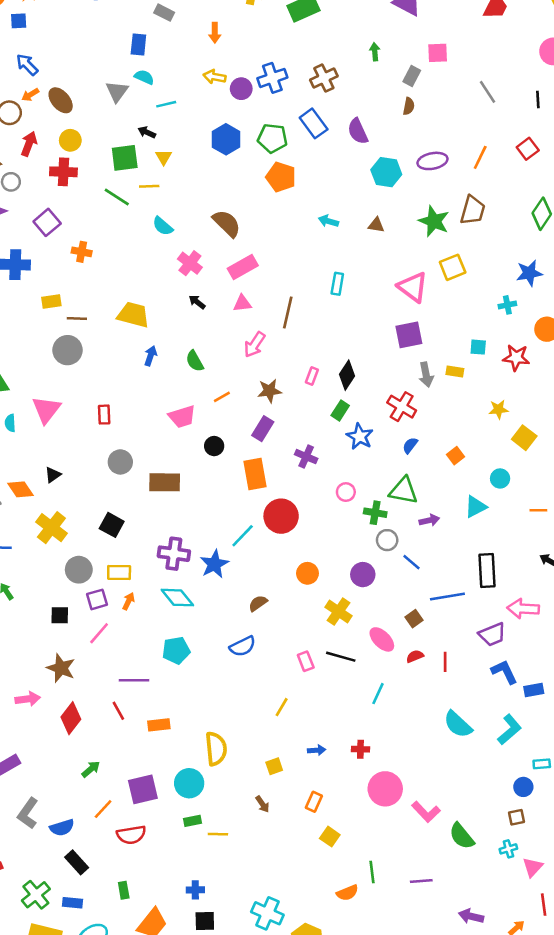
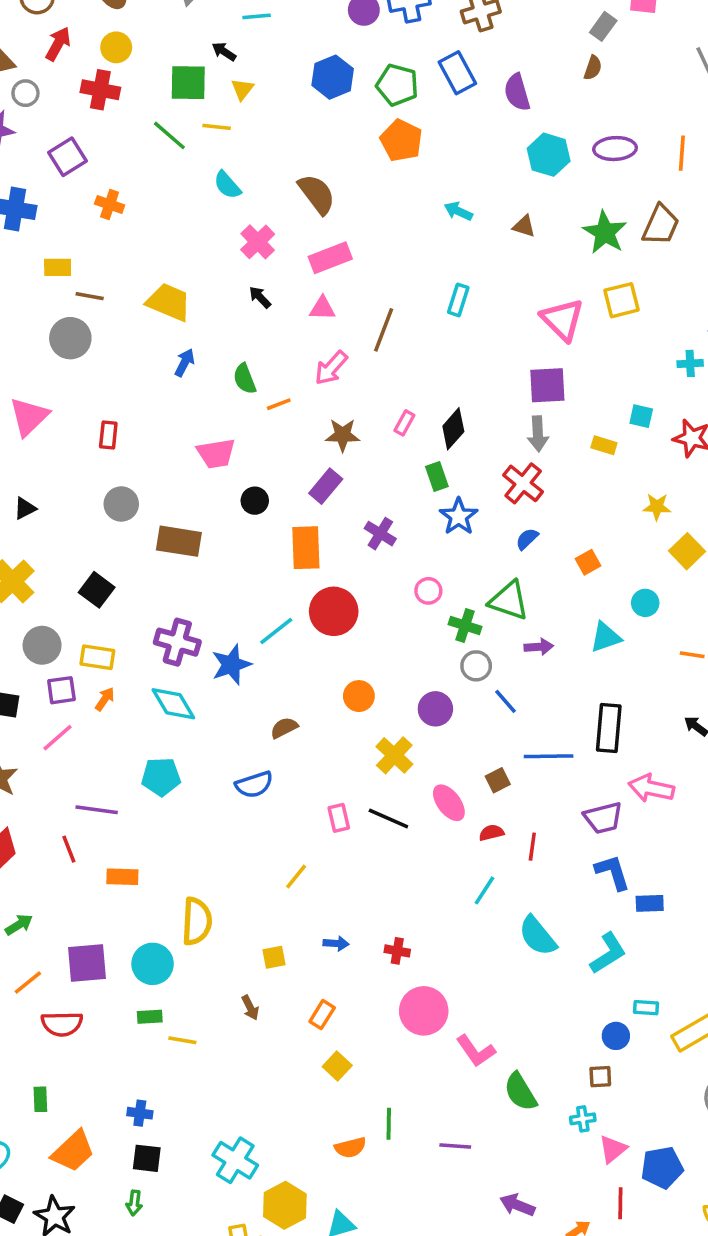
orange line: (480, 157) -> (682, 153), turned -30
gray arrow: (426, 375) -> (538, 434), moved
orange line: (222, 397) -> (279, 404), moved
green rectangle: (340, 411) -> (437, 477), turned -60
cyan line: (378, 694) -> (484, 890), moved

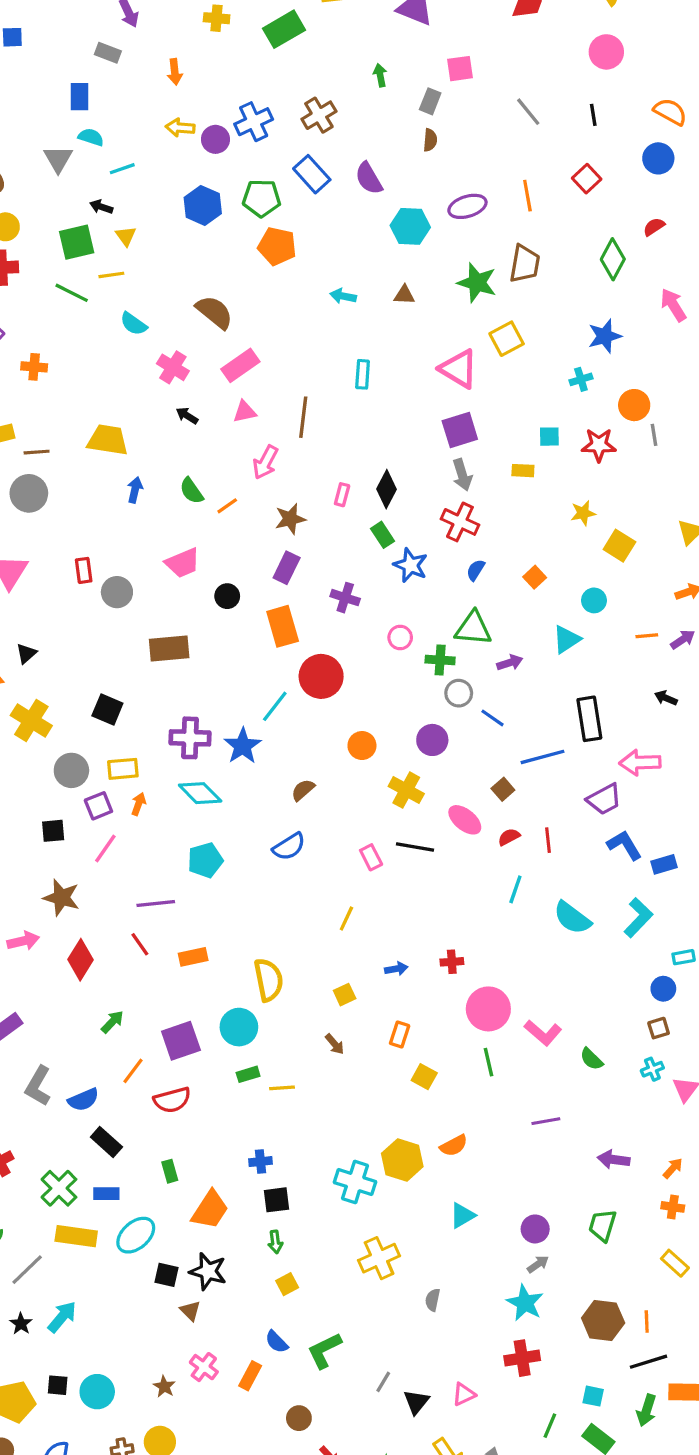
gray circle: (121, 504) -> (117, 592), moved
green semicircle: (520, 1092) -> (591, 1059), size x0.7
green line: (389, 1124) -> (489, 1062), moved
yellow hexagon: (285, 1205) -> (402, 1160), moved

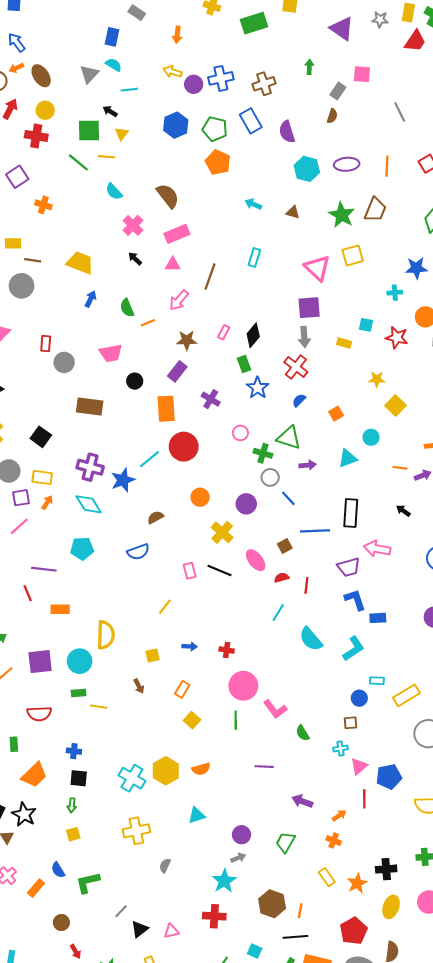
red semicircle: (172, 1100) -> (39, 714), moved

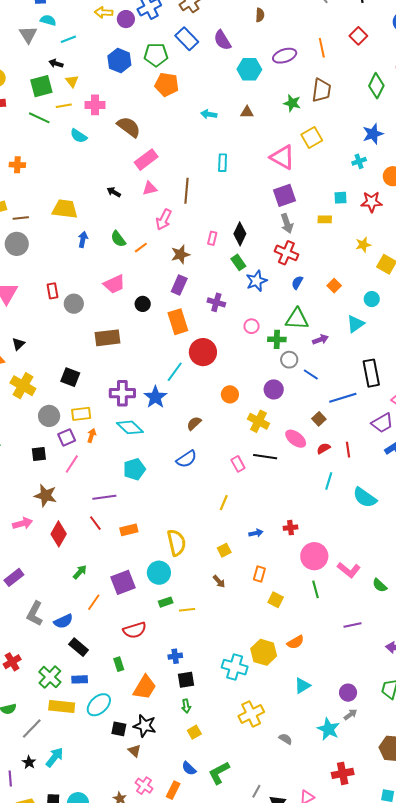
green star: (342, 215) -> (292, 103), size x0.7
pink cross: (133, 225) -> (95, 105), moved, turned -30
blue star: (258, 388) -> (256, 281), turned 30
gray semicircle: (165, 866) -> (285, 739), turned 112
cyan star: (224, 881) -> (328, 729), moved

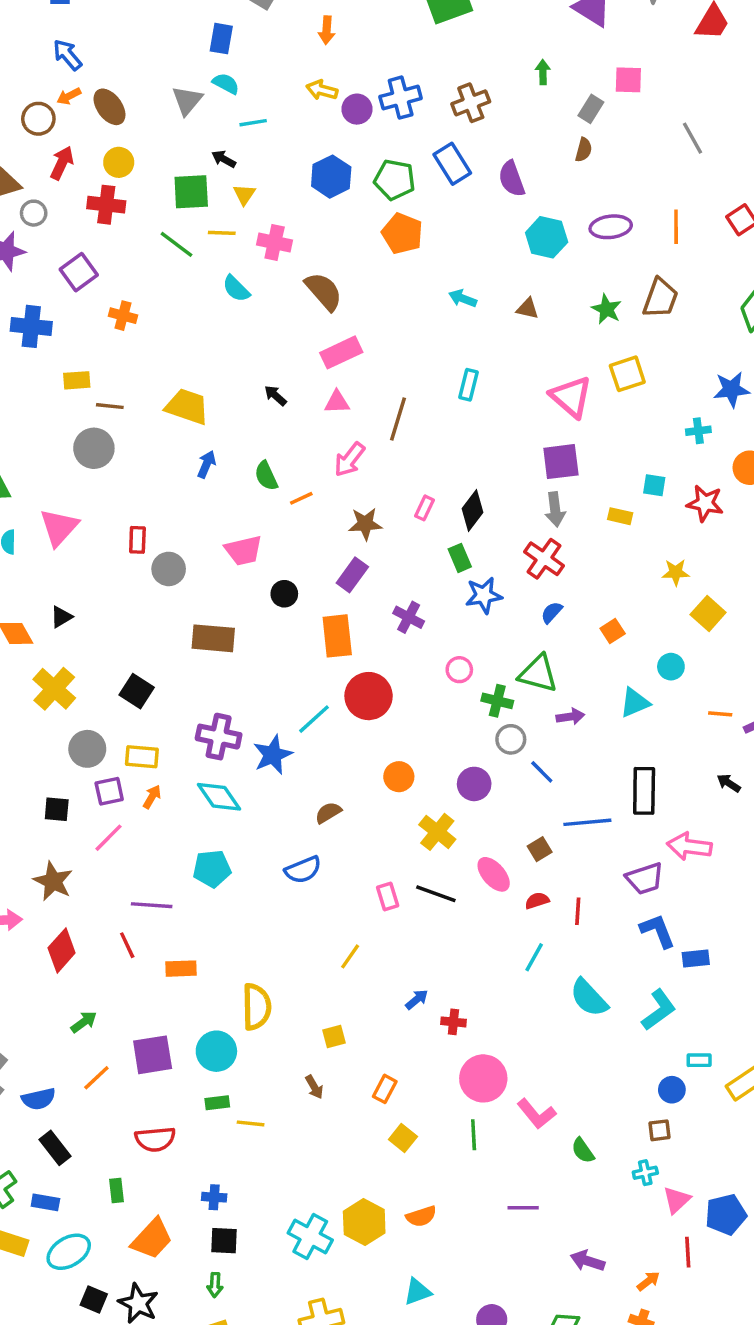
blue arrow: (256, 533) -> (417, 999), moved, turned -40

